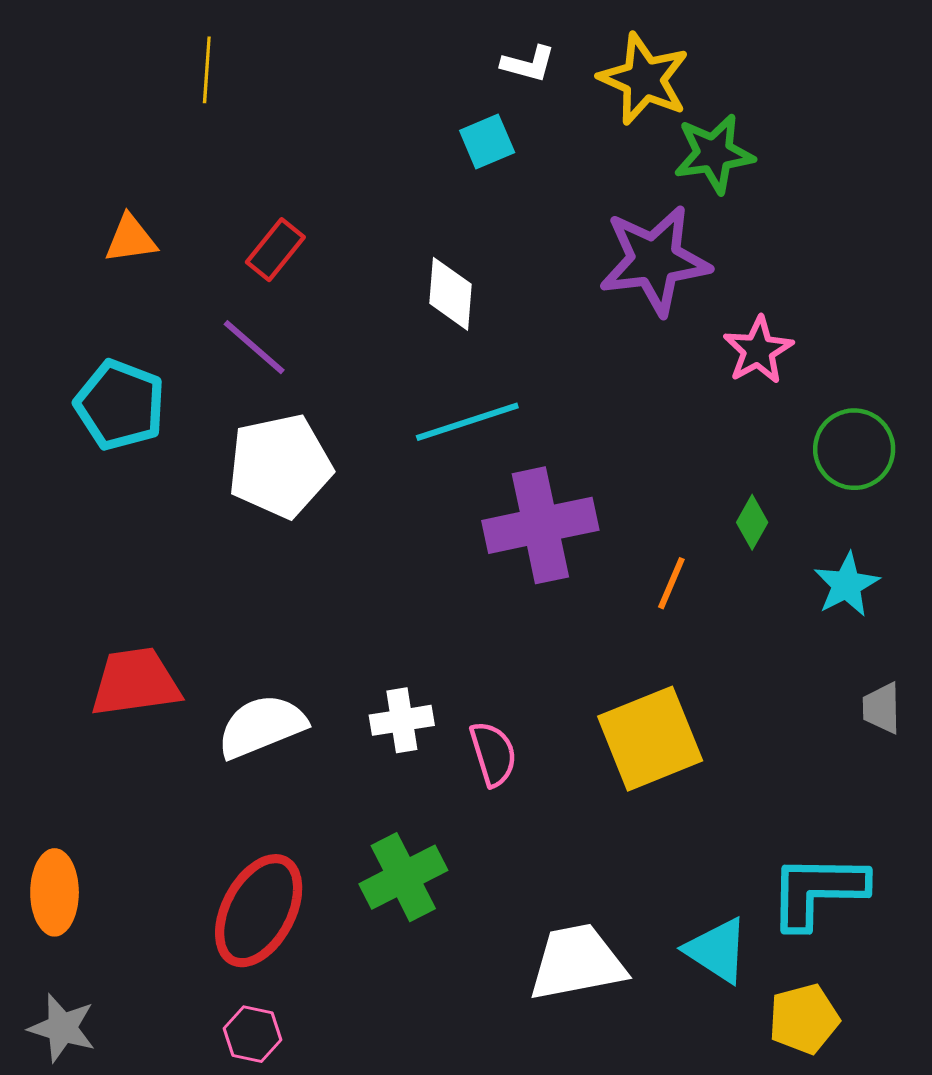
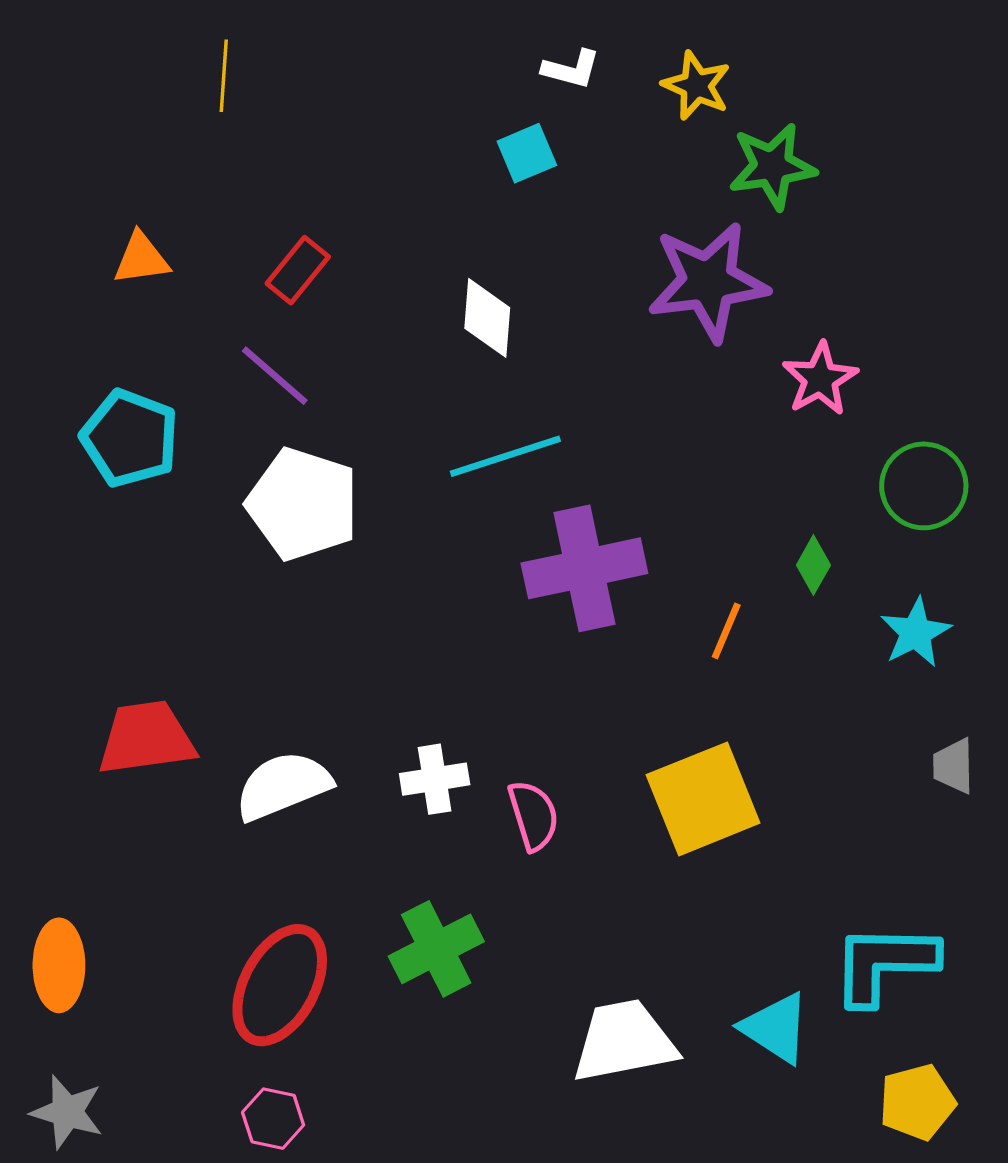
yellow star: (644, 79) -> (696, 86), size x0.7
white pentagon: (280, 466) -> (303, 504), turned 30
yellow pentagon: (804, 1019) -> (917, 1102), moved

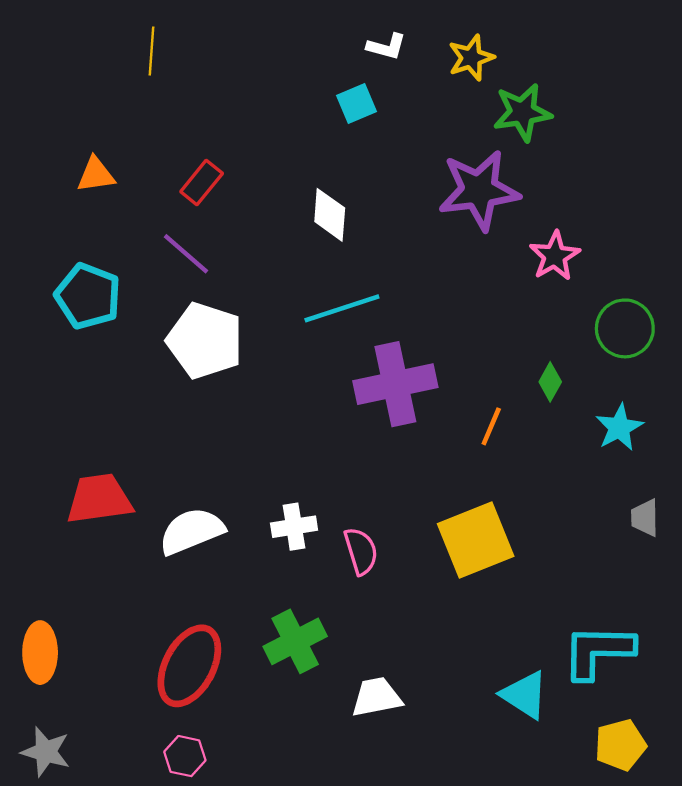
yellow star: (696, 86) -> (471, 58), turned 30
white trapezoid: (624, 1041) -> (376, 697), moved, size x0.7

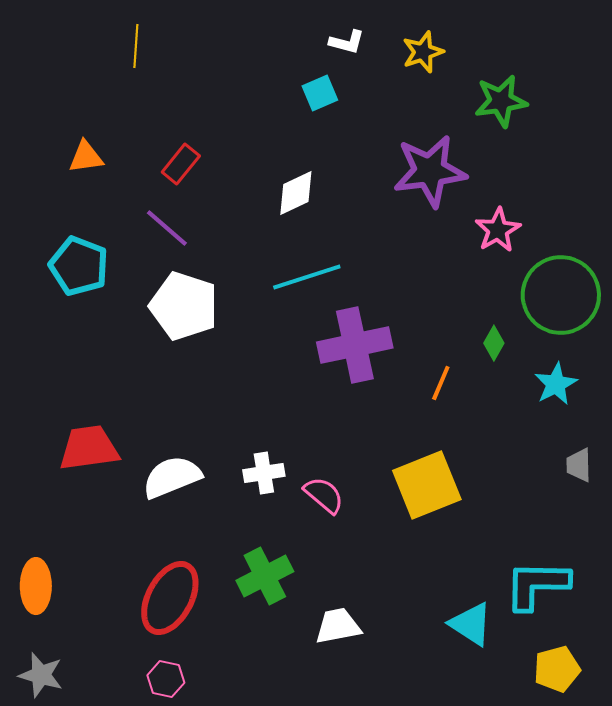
green star: (522, 112) -> (501, 101), moved
white diamond: (330, 215) -> (296, 193), turned 60
green circle: (625, 328) -> (561, 295), size x1.5
pink semicircle: (361, 551) -> (324, 495), turned -33

